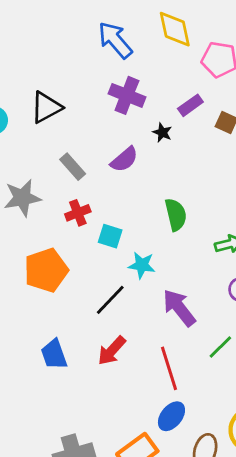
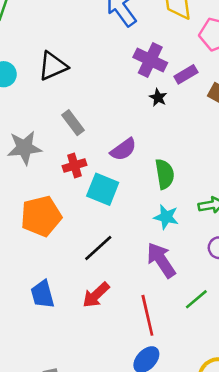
purple cross: (127, 95) -> (150, 60), moved
purple semicircle: (124, 159) -> (123, 149), moved
cyan square: (110, 236) -> (103, 189), size x1.4
cyan star: (142, 265) -> (166, 217), moved

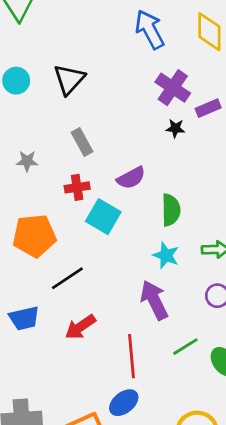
black triangle: (53, 66) -> (69, 79), turned -32
black star: (158, 97) -> (175, 128), turned -30
gray star: (24, 148) -> (27, 161), size x0.6
black line: (98, 248) -> (67, 278), moved
blue trapezoid: (43, 294) -> (24, 318), turned -96

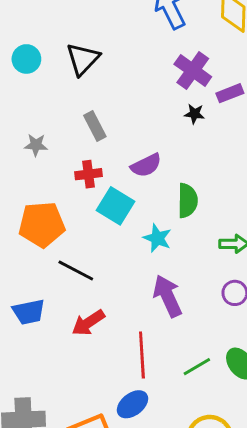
cyan star: (166, 255) -> (157, 238), moved
black line: (67, 278) -> (76, 271), turned 60
green line: (185, 347) -> (197, 367), moved

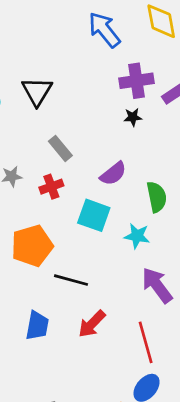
purple cross: (193, 70) -> (137, 81), turned -32
black star: (195, 114) -> (133, 117), moved
red cross: (89, 174) -> (51, 187), moved
blue trapezoid: (29, 312) -> (37, 326), turned -56

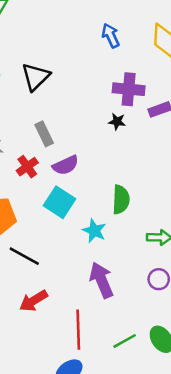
blue arrow: (104, 30) -> (111, 36), size x0.7
purple semicircle: (113, 174) -> (66, 165), moved
red cross: (51, 187) -> (27, 167), turned -30

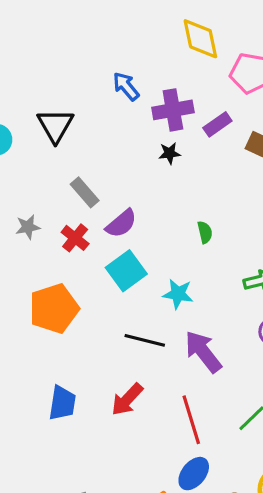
blue arrow: (111, 36) -> (126, 86), moved
green semicircle: (121, 200) -> (205, 232), moved, size x0.6
cyan square: (60, 202) -> (126, 271), turned 36
black line: (24, 256) -> (145, 340), moved

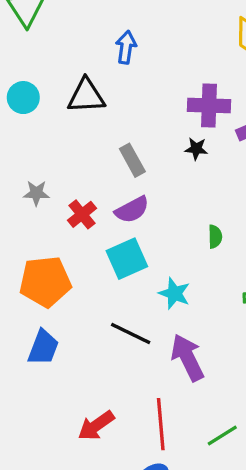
blue arrow: (126, 86) -> (126, 47), moved, turned 36
black triangle: (55, 125) -> (86, 96), turned 45
gray rectangle: (85, 192) -> (132, 160), moved
red arrow: (127, 399) -> (96, 426), moved
blue trapezoid: (62, 403) -> (43, 347), moved

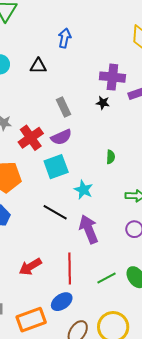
black triangle: (86, 96) -> (38, 66), size x0.7
red cross: (82, 214) -> (31, 138), size x1.4

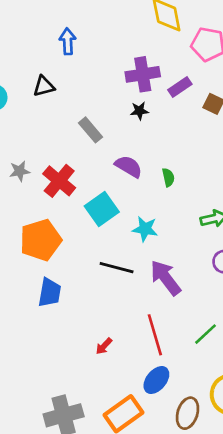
purple semicircle: (61, 137) -> (129, 166), moved, turned -110
red arrow: (30, 267) -> (104, 346), size x0.6

